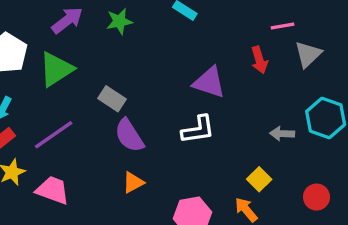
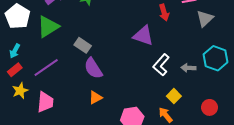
red arrow: (259, 60) -> (164, 12), moved
white L-shape: (198, 130) -> (161, 65), moved, turned 140
pink trapezoid: (53, 190) -> (45, 102), turned 75

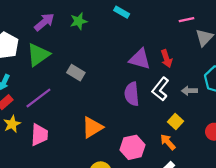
red arrow: (164, 12) -> (166, 59), moved
purple semicircle: (93, 68) -> (132, 94), moved, turned 30
orange triangle: (95, 98) -> (92, 127), size x1.5

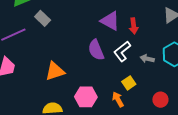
gray rectangle: (76, 73) -> (43, 18), moved
purple semicircle: (132, 94) -> (96, 50), turned -30

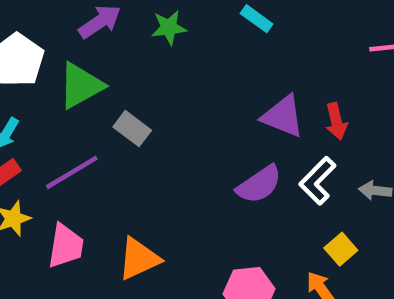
purple semicircle: (96, 50) -> (259, 184), turned -95
orange triangle: (55, 71) -> (139, 259), moved

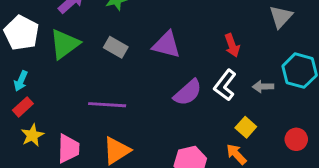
purple triangle: (283, 116) -> (166, 45), moved
gray rectangle: (132, 129) -> (116, 47), moved
purple line: (72, 172) -> (107, 105), moved, turned 42

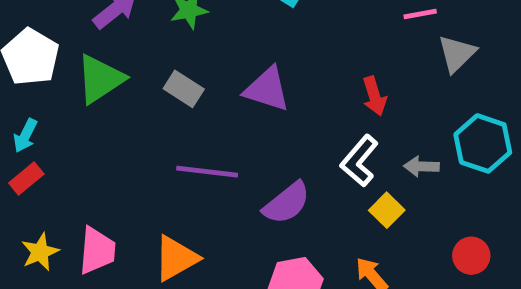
purple semicircle: (188, 93) -> (287, 203), moved
purple line: (107, 105) -> (207, 172), moved
yellow square: (246, 127) -> (387, 210), moved
yellow star: (32, 135) -> (40, 252), moved

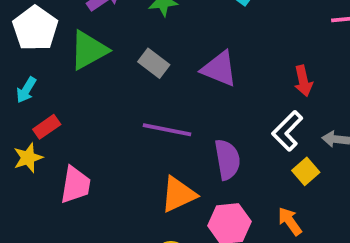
red rectangle: (26, 178) -> (47, 127), moved
purple semicircle: (287, 203) -> (227, 159), turned -66
yellow star: (40, 252) -> (28, 158), moved
orange triangle: (176, 258) -> (178, 194), moved

